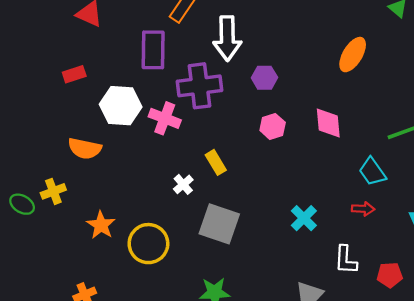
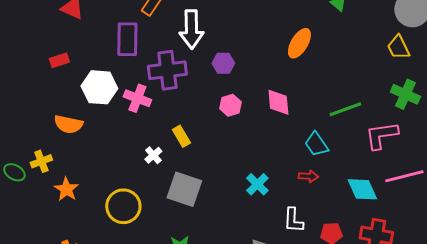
orange star: (101, 225) -> (66, 189), moved

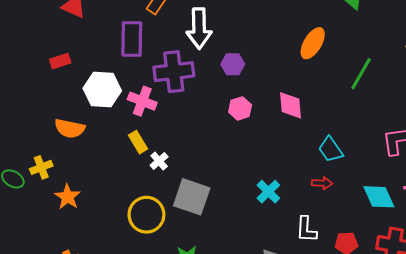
green line: (345, 109) -> (361, 74), moved, turned -40
yellow rectangle: (181, 136) -> (138, 142), moved
yellow circle: (123, 206) -> (146, 215), moved

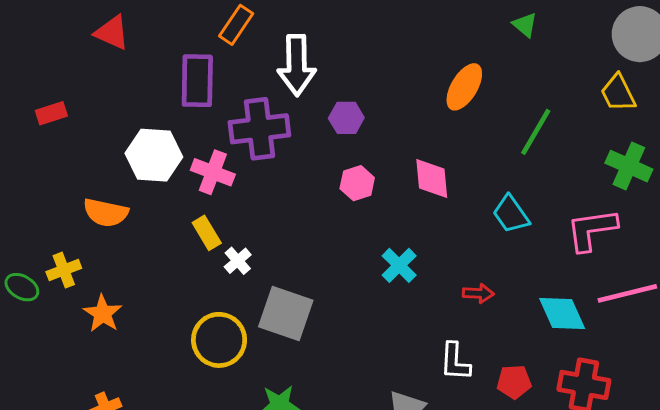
red rectangle: (60, 61) -> (51, 113), moved
cyan trapezoid: (331, 149) -> (511, 214), moved
cyan cross: (268, 192) -> (399, 265), moved

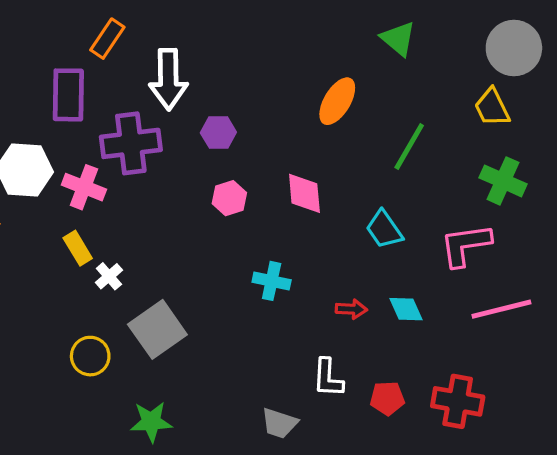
green triangle: (525, 25) -> (398, 39), size x1.4
cyan cross: (399, 265) -> (272, 281), turned -33
gray square: (286, 314) -> (157, 329), turned 36
cyan diamond: (562, 314) -> (406, 309), moved, size x0.7
yellow circle: (219, 340) -> (90, 356), size x0.7

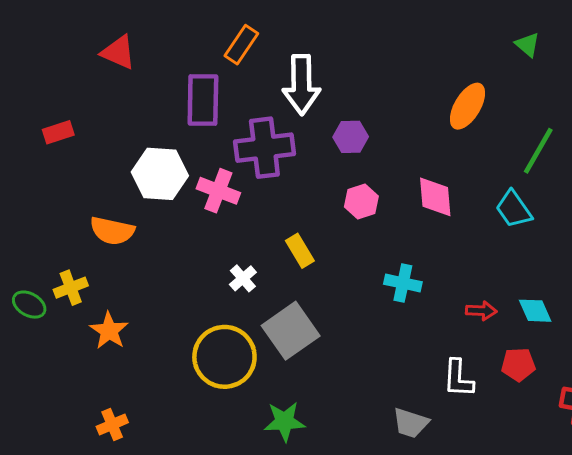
green triangle: (398, 39) -> (527, 45), size x0.7
cyan trapezoid: (384, 229) -> (514, 209), moved
yellow rectangle: (78, 248) -> (300, 251), moved
yellow circle: (90, 356) -> (224, 357), size x1.6
red pentagon: (387, 398) -> (518, 365), moved

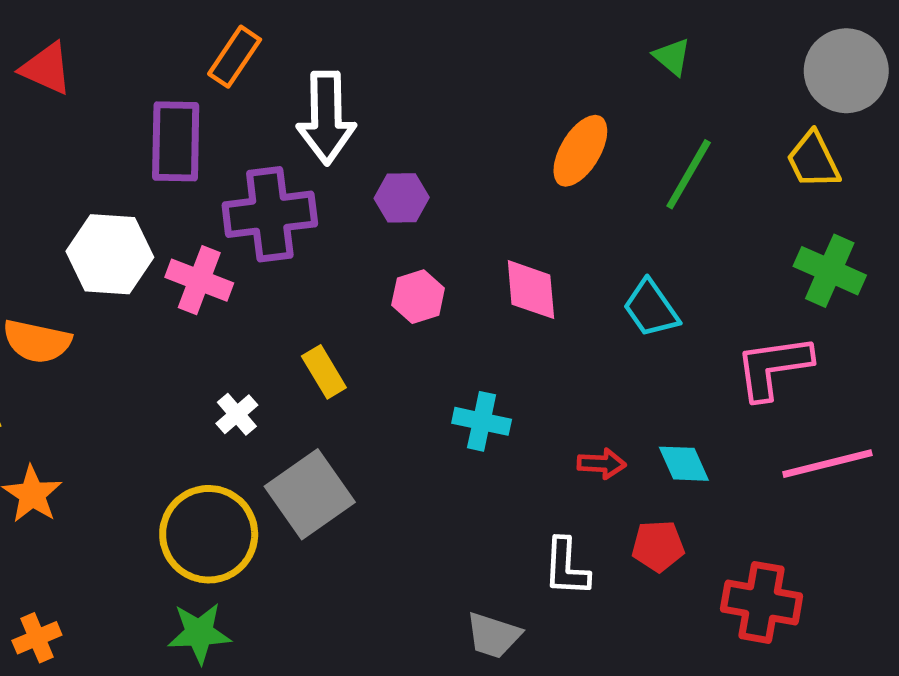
green line: (538, 151) -> (689, 174), moved
green star: (284, 421) -> (199, 633), moved

